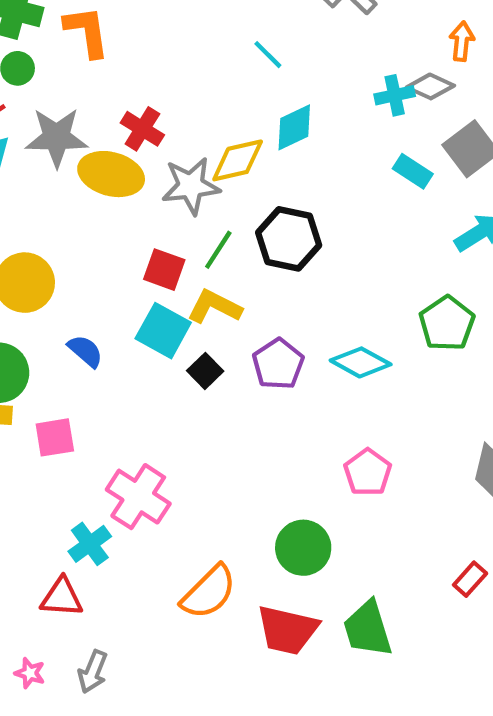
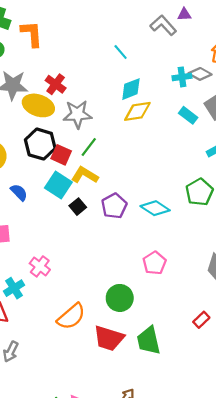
yellow diamond: (238, 160) -> (137, 111), moved
black hexagon: (289, 239) -> (40, 144), moved
pink cross: (138, 497) -> (40, 266), size x0.7

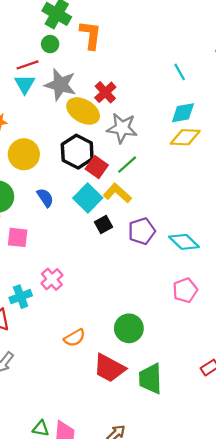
pink pentagon: (155, 263) -> (185, 290), moved
orange semicircle: (71, 316) -> (75, 338), size x0.7

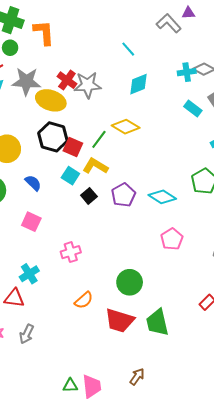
gray star: (122, 128) -> (88, 85), moved
yellow diamond: (185, 137) -> (126, 127), moved, turned 40
cyan square: (88, 198) -> (70, 176), size x0.7
pink square: (18, 237) -> (31, 222), moved, turned 30
pink cross: (52, 279) -> (71, 252), moved, turned 36

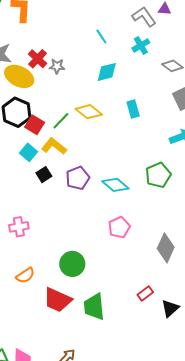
cyan cross: (187, 72) -> (141, 45), moved, turned -30
gray star: (88, 85) -> (57, 66), size x0.6
cyan rectangle: (193, 108) -> (133, 109), moved, turned 30

